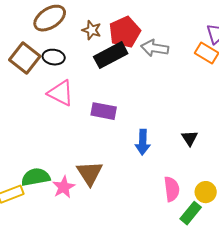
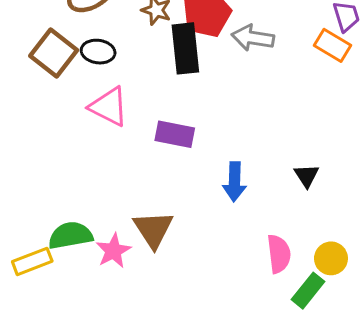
black rectangle: (111, 55) -> (185, 48), turned -68

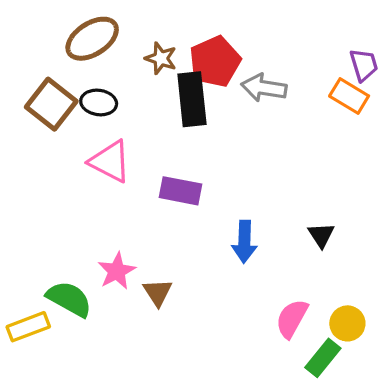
brown triangle: (153, 229) -> (158, 292), size x0.7
green semicircle: (70, 235) -> (69, 299), turned 39
pink star: (113, 251) -> (117, 271), moved
pink semicircle: (279, 254) -> (292, 319), turned -144

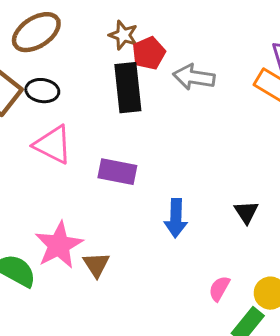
brown star: (161, 58) -> (123, 35), moved
red pentagon: (215, 62) -> (149, 53), size x0.7
pink star: (117, 271) -> (59, 245), size x1.4
pink semicircle: (292, 319) -> (219, 289), size x0.7

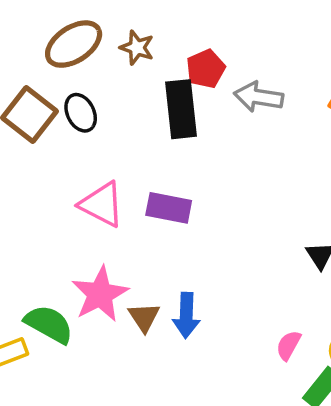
brown star: (123, 35) -> (137, 48), moved
black ellipse: (42, 91) -> (81, 113), turned 56
pink triangle: (53, 145) -> (102, 204), moved
blue arrow: (176, 218) -> (186, 315), moved

